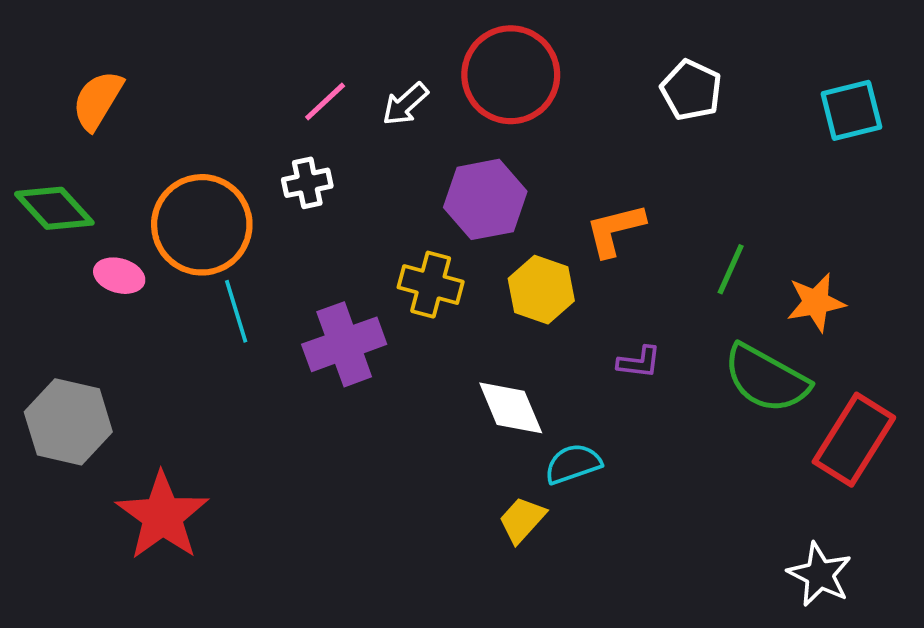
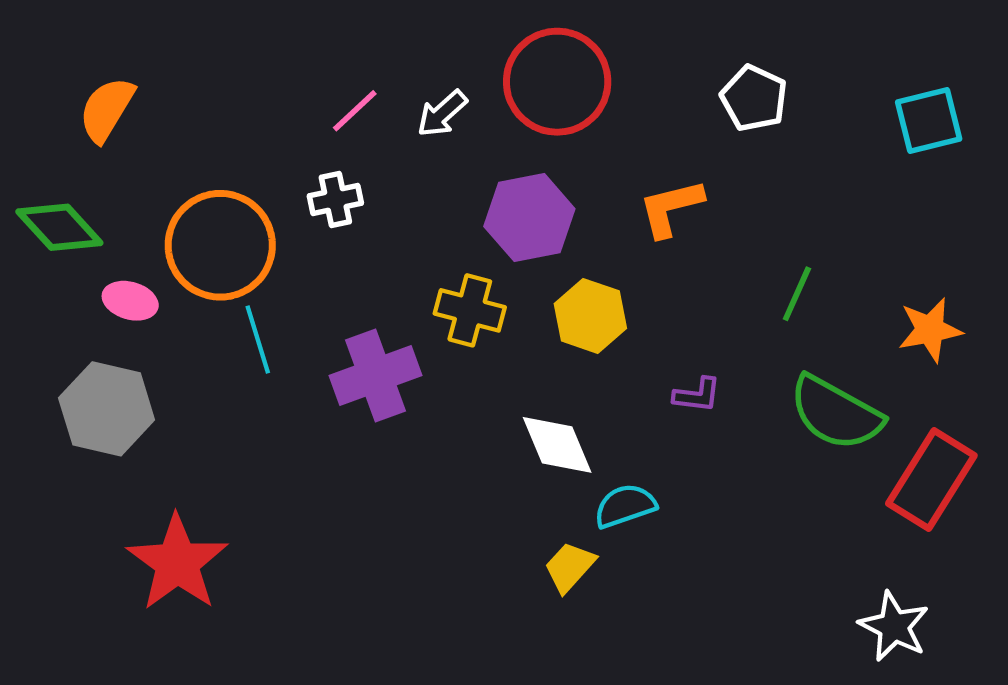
orange L-shape: (615, 230) -> (671, 208), moved
orange star: (816, 302) -> (930, 330), moved
gray hexagon: (68, 422) -> (107, 409), moved

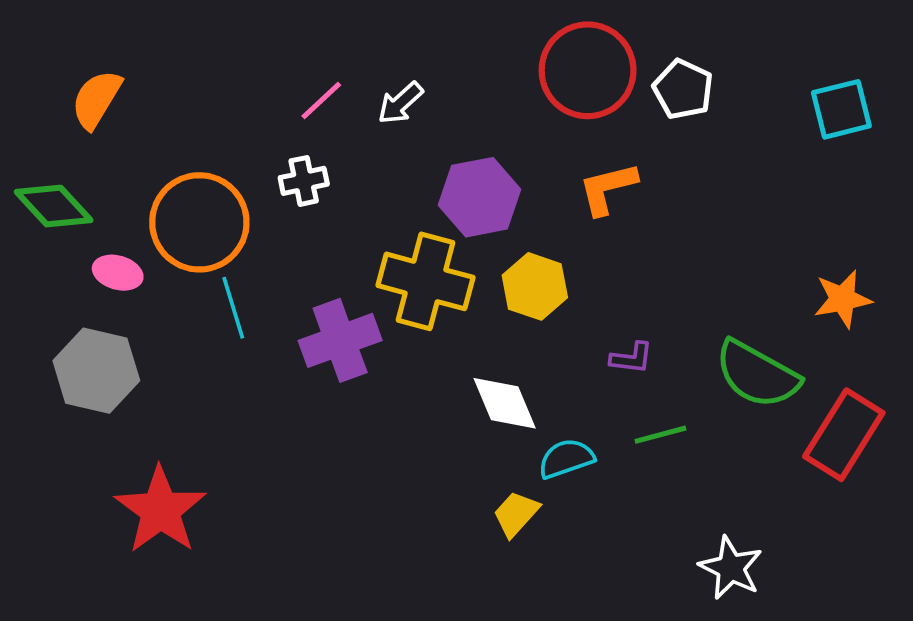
red circle: (557, 82) -> (588, 70), moved
green line: (797, 294) -> (660, 435), moved, turned 51
yellow cross: (470, 310) -> (425, 281), size x1.5
white star: (894, 626) -> (731, 568), moved

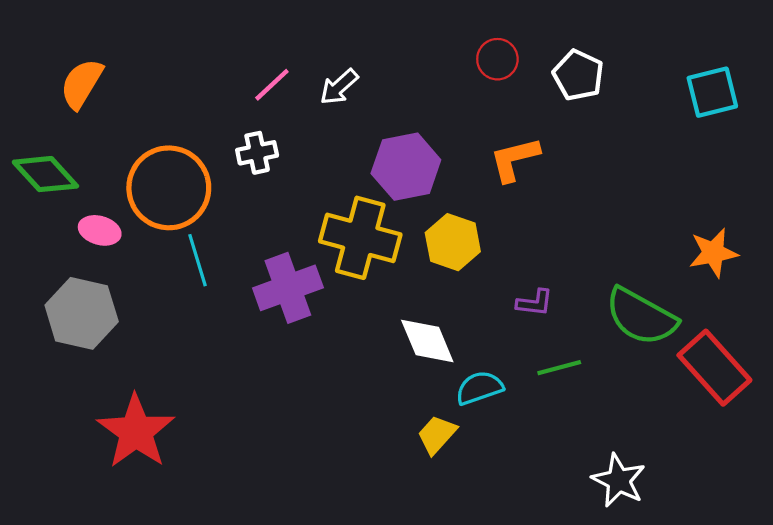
red circle: (588, 70) -> (497, 59), size x0.5
red rectangle: (844, 435) -> (714, 368), turned -74

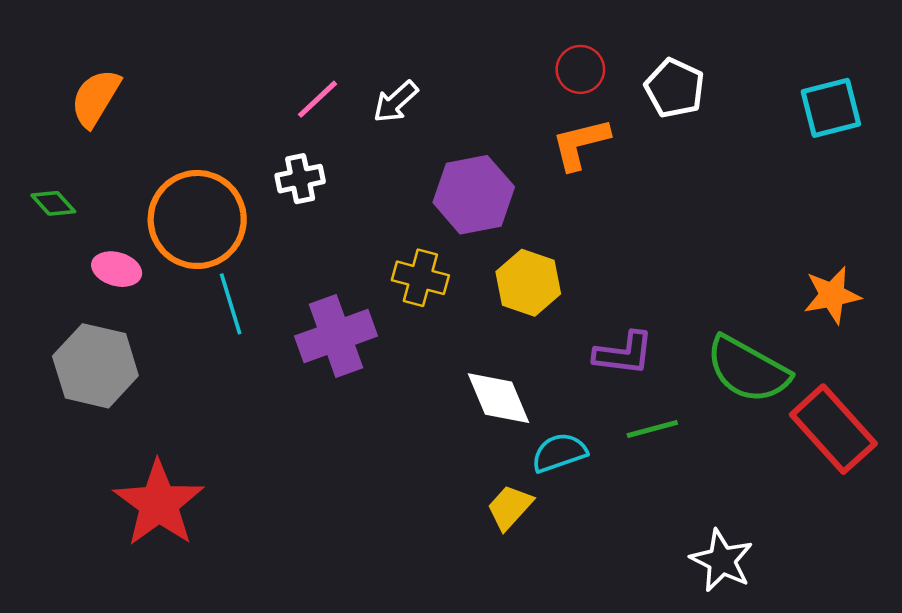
orange L-shape: (514, 159) -> (580, 144), moved
green diamond: (45, 174) -> (53, 203), size x0.6
yellow cross: (360, 238) -> (420, 278), size x0.6
purple L-shape: (535, 303) -> (624, 353), size x1.4

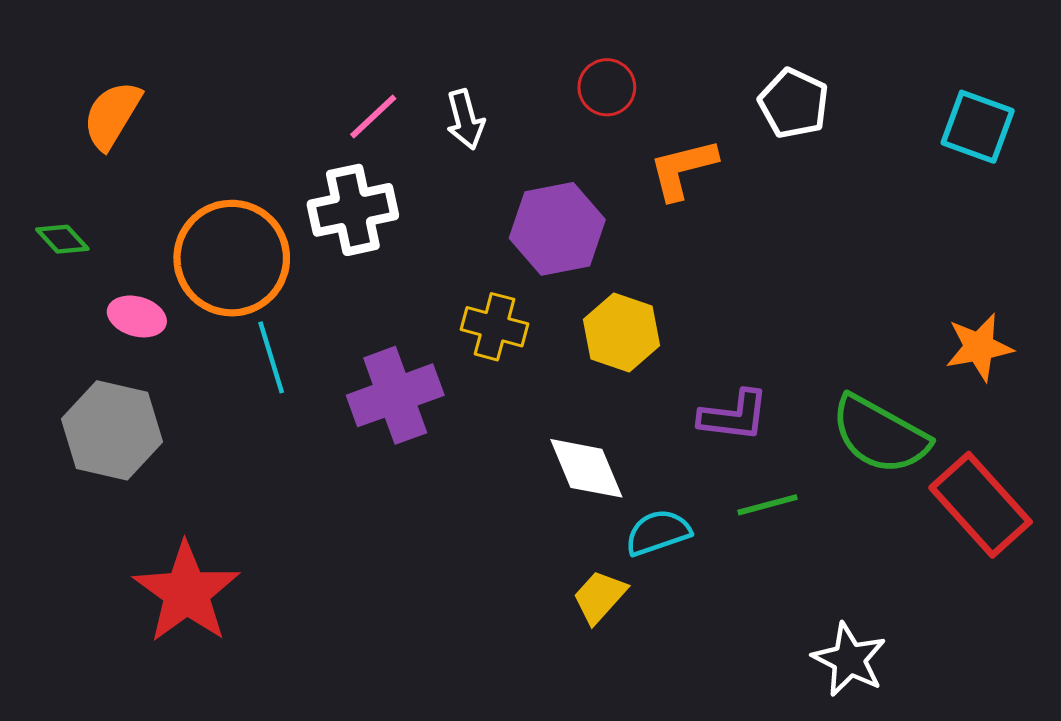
red circle: (580, 69) -> (607, 87), moved
white arrow: (396, 102) -> (465, 119), turned -63
cyan square: (831, 108) -> (978, 127), turned 34
white cross: (300, 179) -> (353, 210), size x1.5

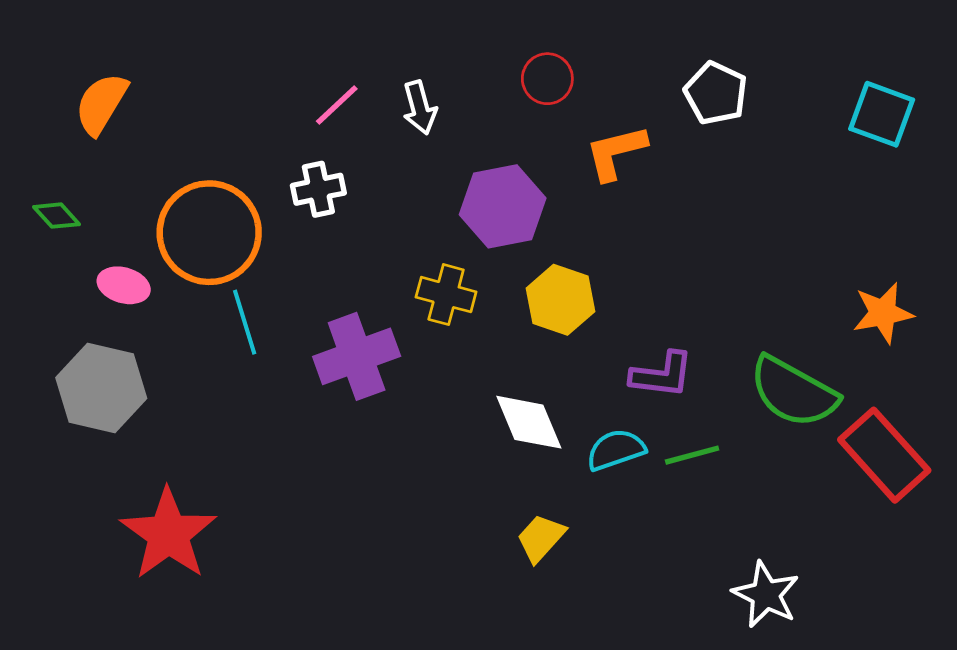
white cross: (353, 210) -> (318, 189), size x0.7
cyan semicircle: (658, 533) -> (616, 450), moved

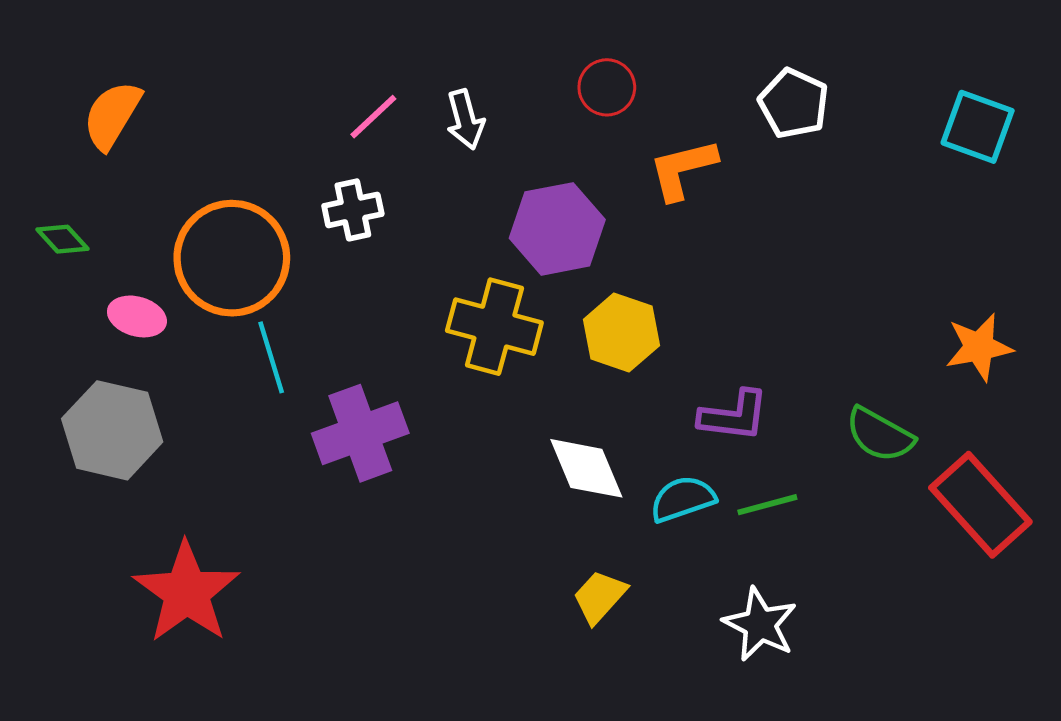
yellow cross: (446, 295) -> (494, 327), size x1.4
purple cross: (357, 356) -> (360, 433), moved
green semicircle: (793, 392) -> (880, 435), size x0.7
white star: (766, 595) -> (760, 624), moved

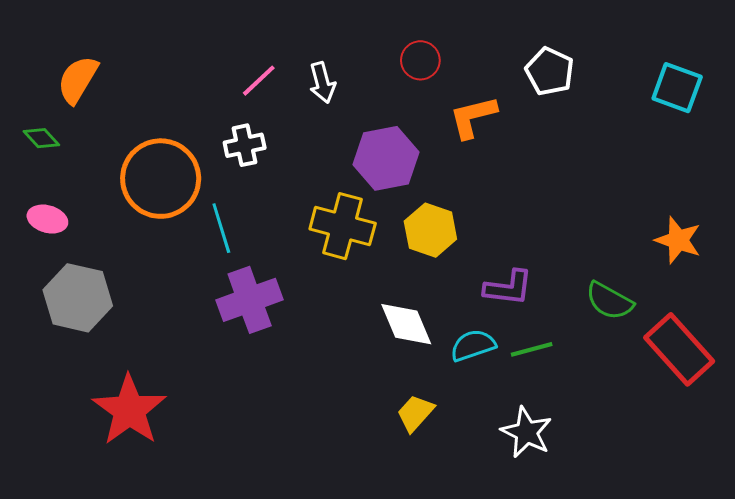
green diamond: (63, 239) -> (41, 138), moved
pink ellipse: (137, 316) -> (47, 219), moved
orange star: (979, 347) -> (678, 240), turned 30
cyan line: (271, 357) -> (221, 228), moved

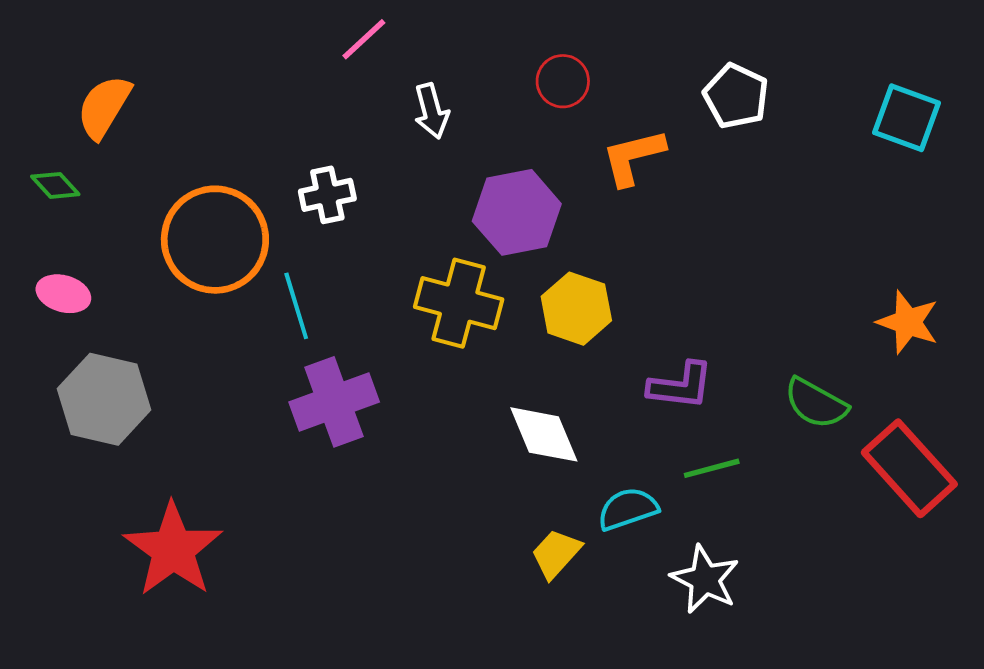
pink line: (259, 81) -> (364, 39), moved
cyan semicircle: (473, 345) -> (628, 509), moved

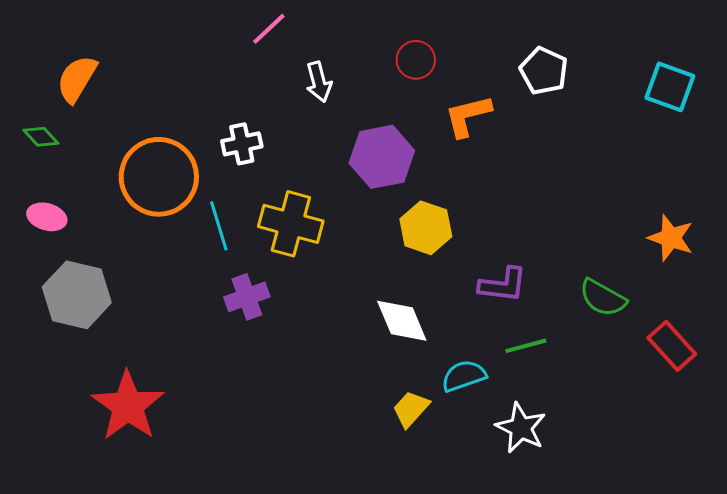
yellow cross: (459, 303) -> (291, 224), moved
purple cross: (334, 402) -> (247, 297), size x0.7
red rectangle: (909, 468) -> (672, 346), size x0.7

